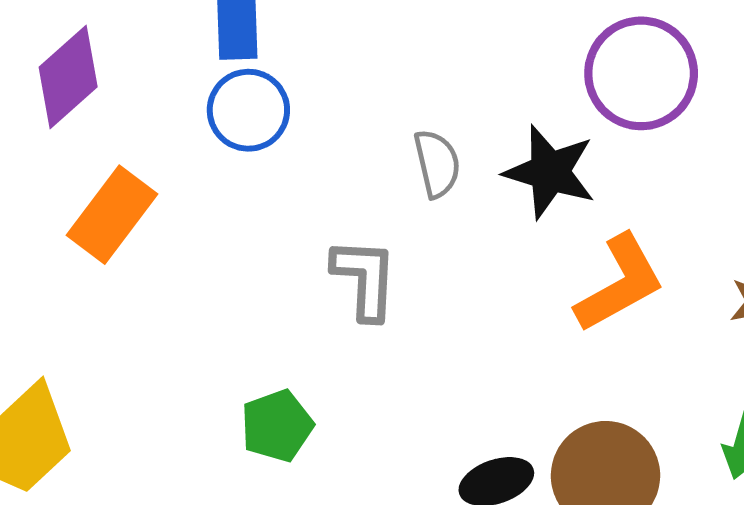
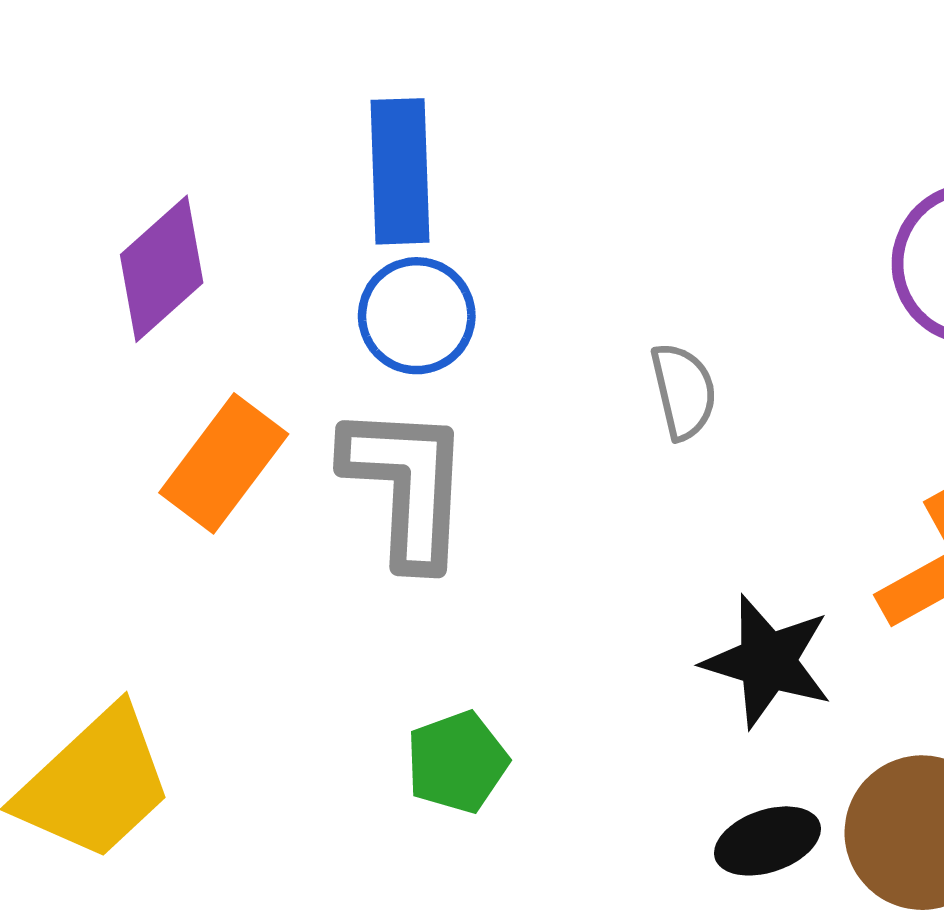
black star: (550, 172) -> (767, 661), moved
gray L-shape: (365, 279) -> (407, 485), moved, size x1.4

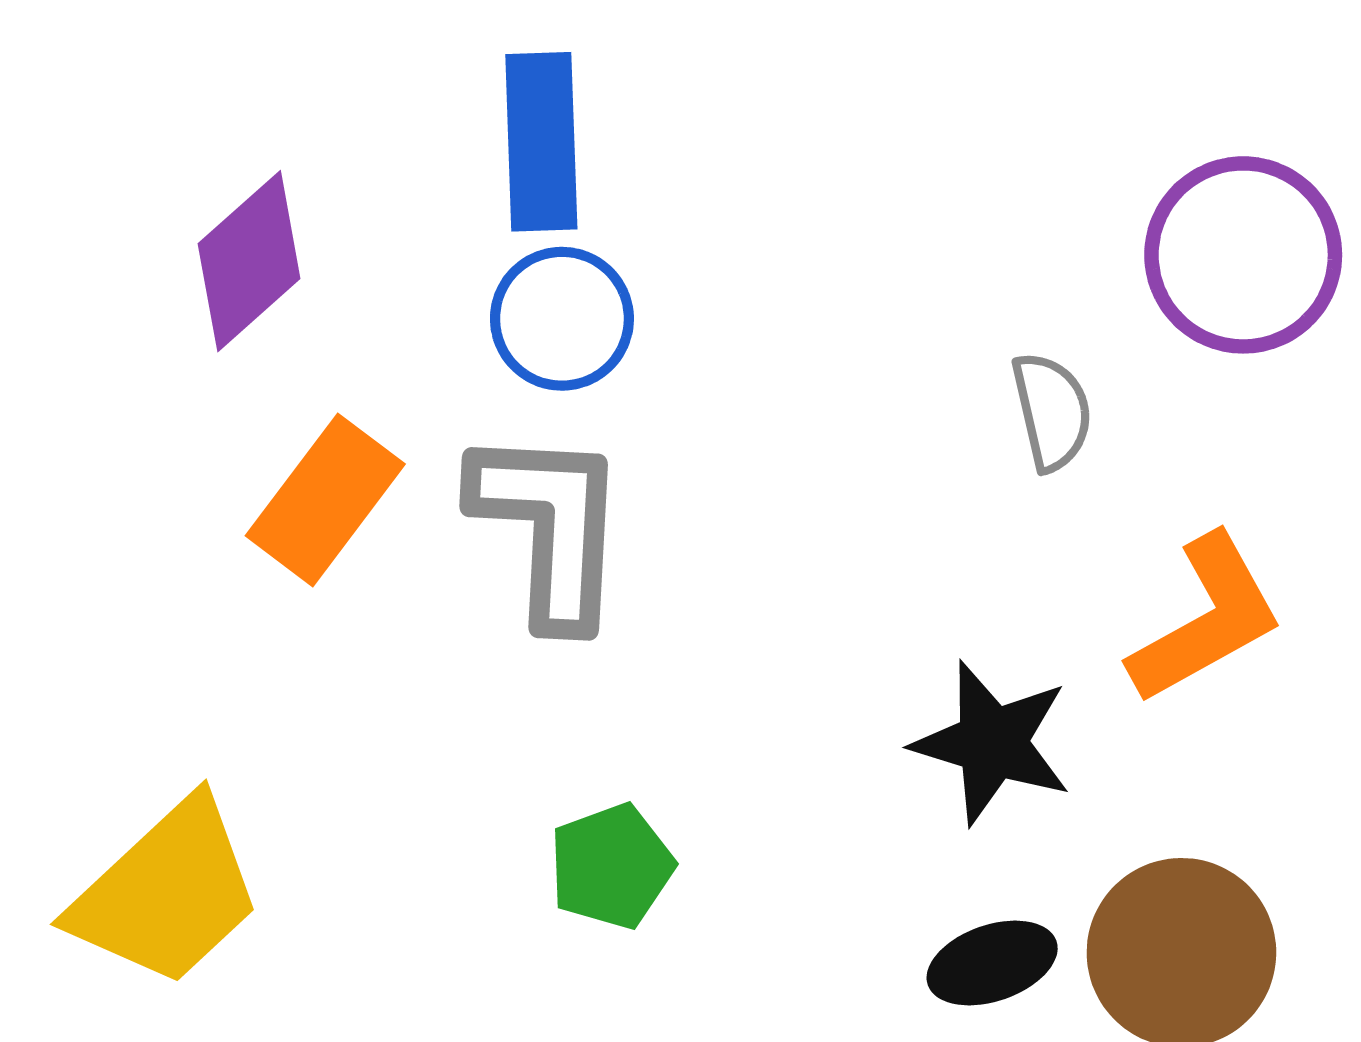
gray semicircle: (684, 391) -> (1052, 411), moved

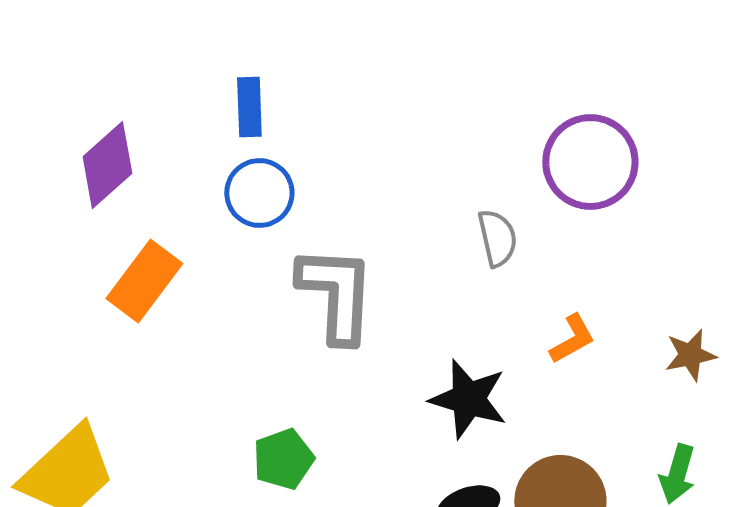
blue rectangle: (541, 142) -> (249, 107), size x0.7
gray L-shape: (550, 527) -> (336, 294), moved
orange L-shape: (1206, 619) -> (572, 339), size x0.6

